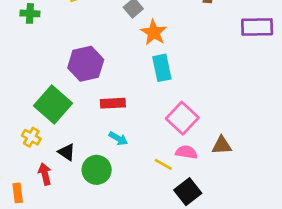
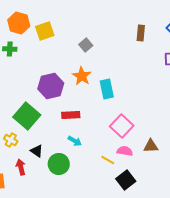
orange star: (154, 32) -> (82, 76), moved

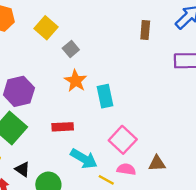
yellow square: (45, 31) -> (46, 28), moved, turned -30
gray square: (86, 45) -> (71, 49), moved
purple hexagon: (51, 86) -> (19, 91), moved
cyan arrow: (75, 141) -> (84, 159), moved, size x1.6

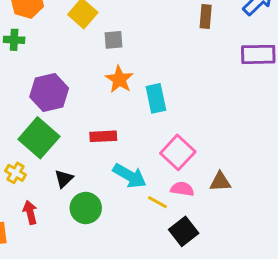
gray square: (71, 49) -> (114, 40), turned 35
black triangle: (22, 169) -> (64, 179), moved, turned 42

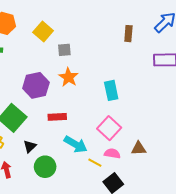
purple hexagon: (49, 92) -> (36, 85), moved
cyan rectangle: (156, 98) -> (111, 90), moved

